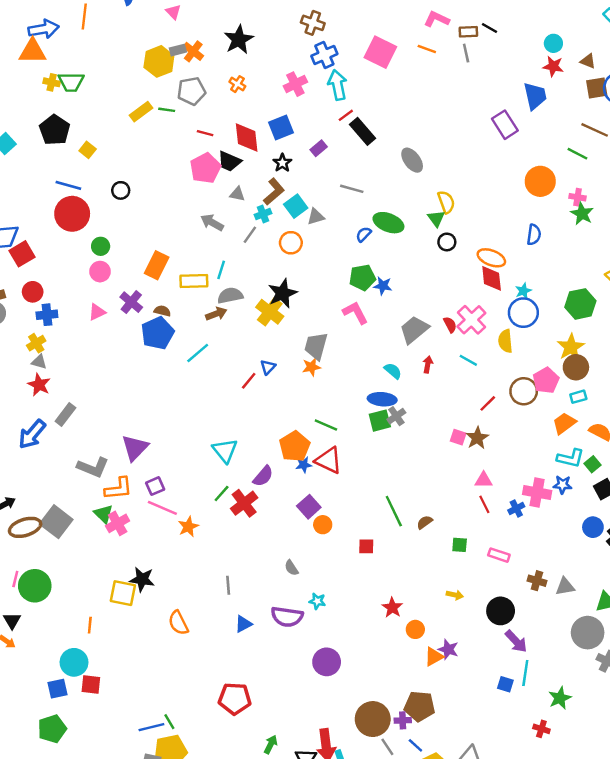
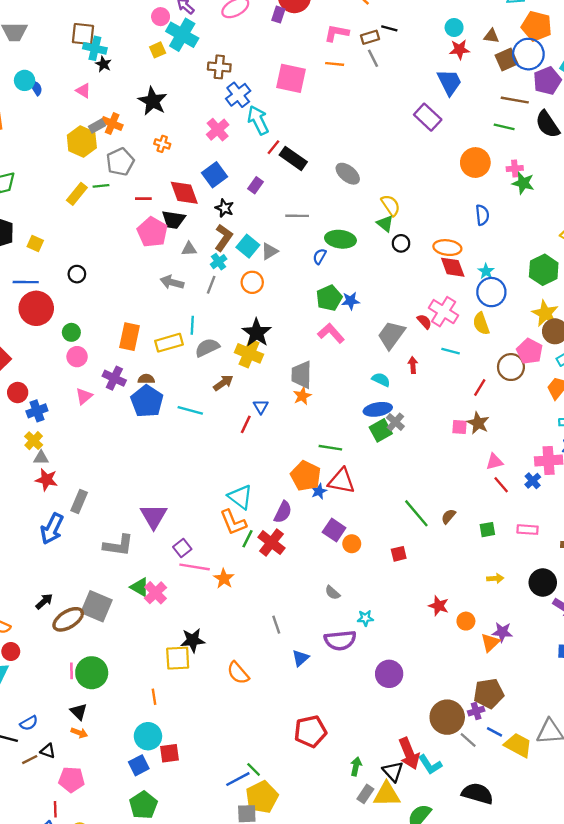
brown arrow: (216, 314) -> (223, 383), moved
cyan line: (198, 353) -> (190, 410), turned 70
orange L-shape: (118, 488) -> (233, 522), moved, turned 88

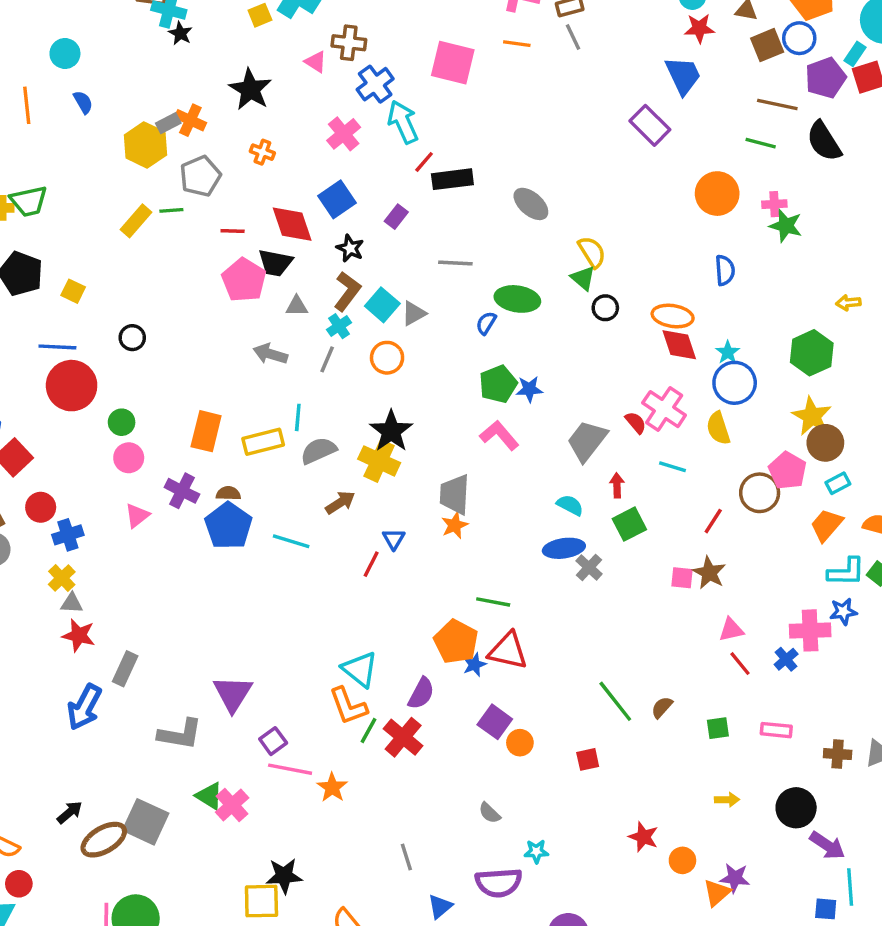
blue circle: (528, 54) -> (799, 38), size x0.7
blue semicircle: (36, 88) -> (83, 102), moved
pink triangle: (83, 91) -> (316, 62), moved
black rectangle: (293, 158) -> (452, 179), turned -44
green square: (381, 430) -> (629, 524), moved

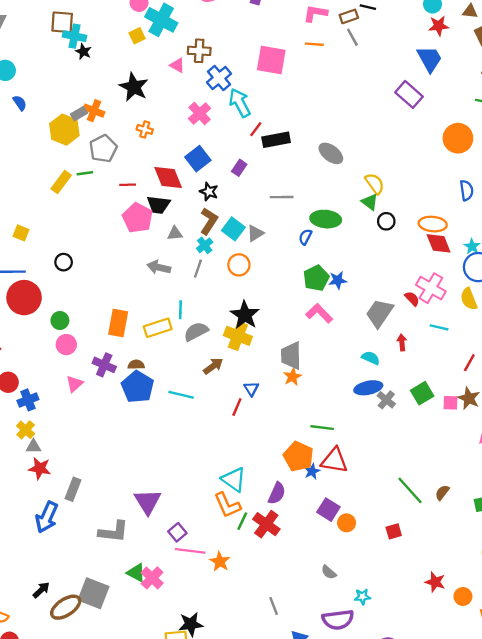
green square: (629, 524) -> (422, 393), moved

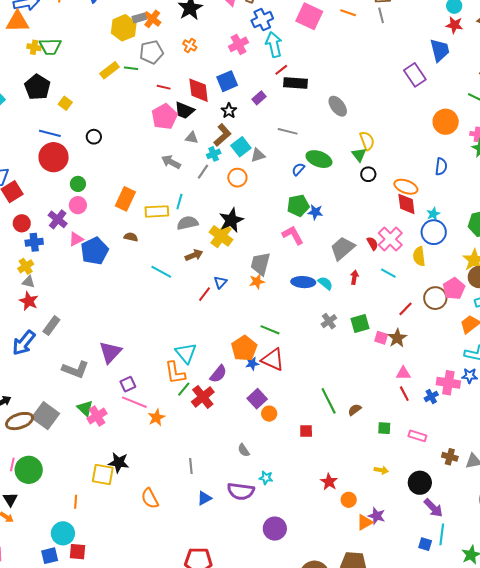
purple cross: (104, 365) -> (58, 219), moved
blue pentagon: (138, 387) -> (95, 251), moved
blue ellipse: (368, 388) -> (303, 282), moved

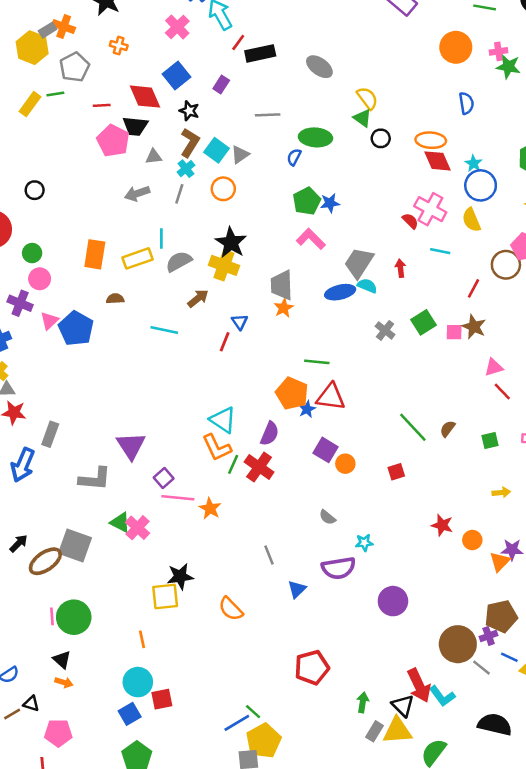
gray arrow: (171, 162) -> (137, 193), turned -30
gray trapezoid: (342, 248) -> (359, 263), moved

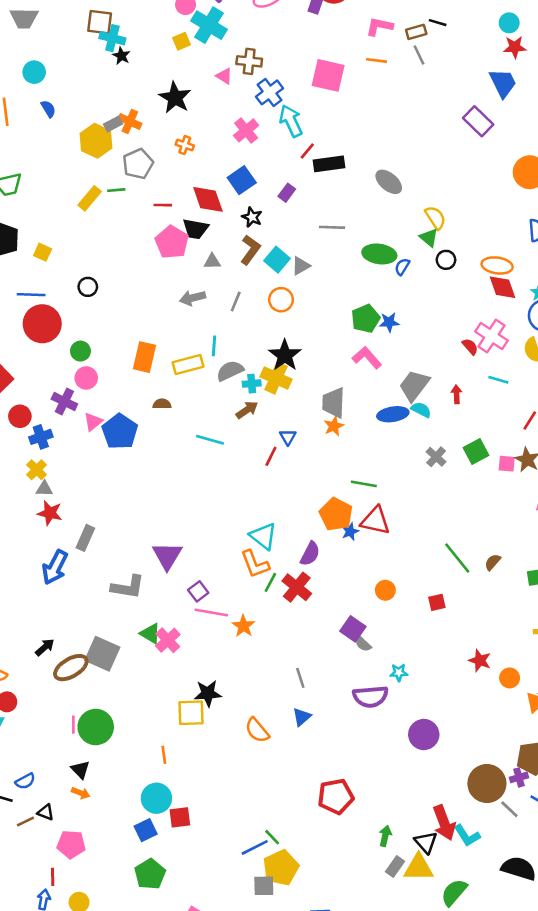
blue semicircle: (294, 157) -> (402, 267), moved
cyan cross: (186, 169) -> (252, 384), moved, turned 30
purple square: (326, 450) -> (353, 629), moved
blue triangle: (297, 589) -> (302, 717), moved

